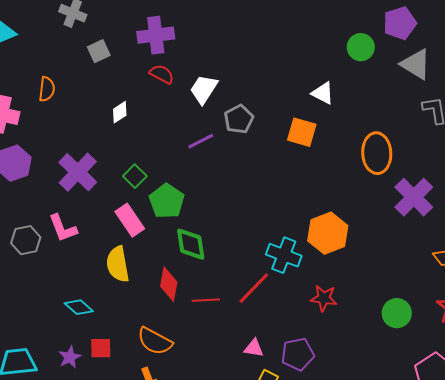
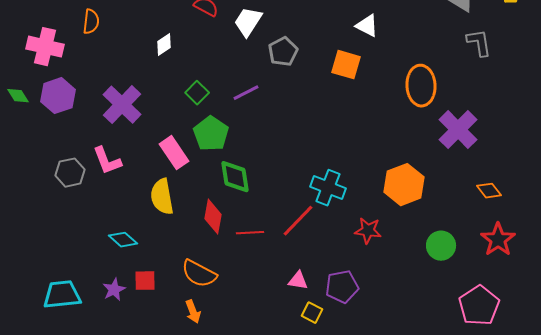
purple line: (201, 141) -> (246, 93), moved
green square: (135, 176) -> (197, 93), moved
orange hexagon: (328, 233) -> (404, 185), moved

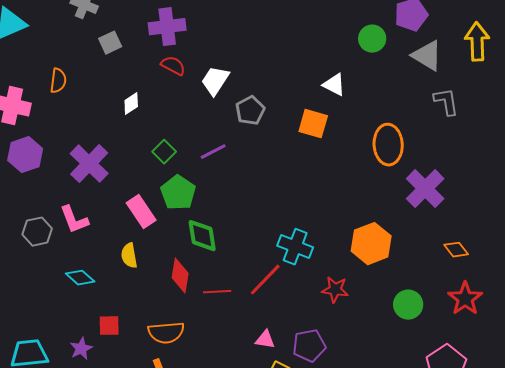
yellow semicircle: (162, 197) -> (129, 256), size x0.7
cyan diamond: (123, 240) -> (80, 278), moved
orange semicircle: (199, 274) -> (166, 333), turned -33
red square: (145, 281) -> (109, 326), moved

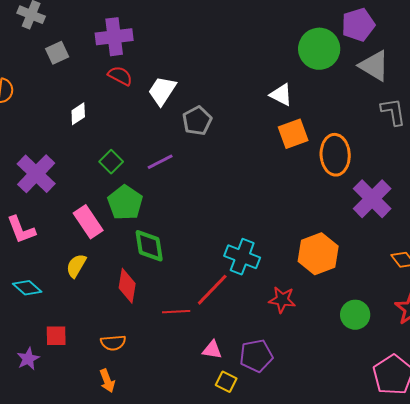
green circle: (372, 39) -> (319, 49), size x1.5
orange square: (313, 124) -> (293, 134), moved, turned -36
yellow semicircle: (129, 256) -> (76, 266), turned 40
red line: (217, 292) -> (176, 312), moved
orange semicircle: (166, 333) -> (113, 343), size x0.7

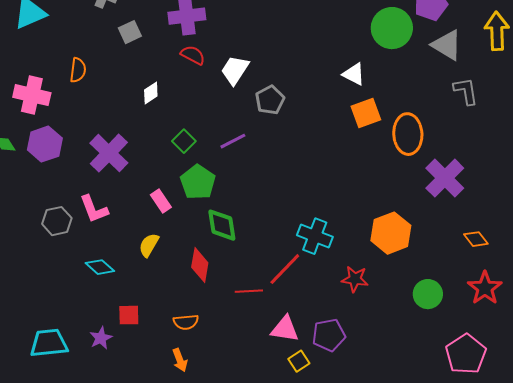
pink rectangle: (88, 222) -> (161, 201), size x0.7
pink triangle: (212, 350) -> (285, 329), size x1.4
yellow square: (226, 382) -> (299, 361), turned 30

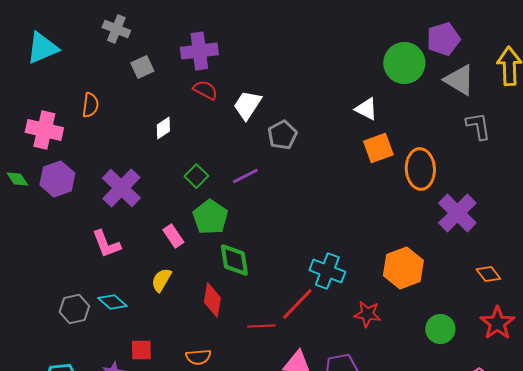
gray hexagon: (57, 221) -> (74, 309), moved

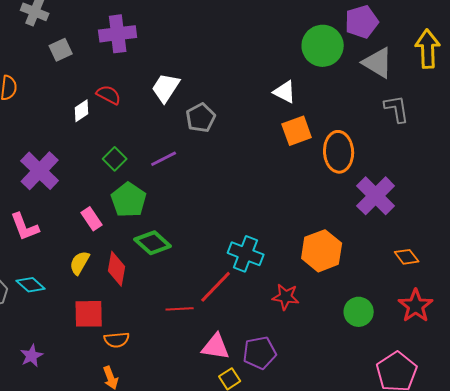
red semicircle: (205, 90) -> (109, 95), moved
green diamond: (234, 260) -> (153, 243), turned -39
red diamond: (212, 300) -> (117, 269), moved
red square: (141, 350) -> (89, 314), moved, size x1.4

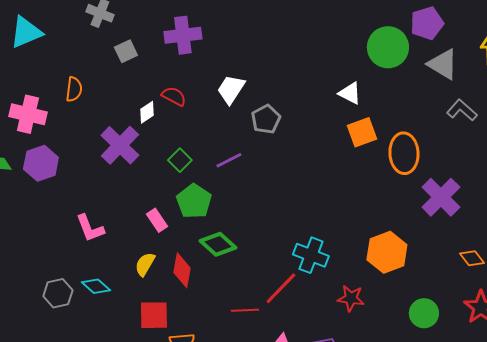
gray L-shape: (397, 109) -> (462, 110), turned -40
purple cross: (40, 171) -> (120, 145), moved

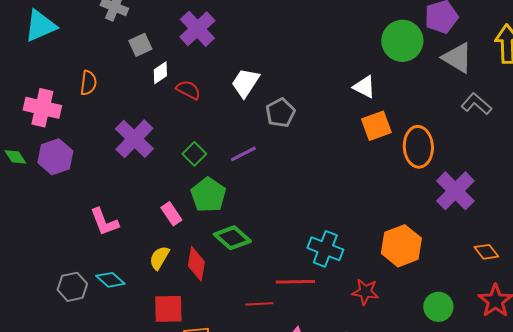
purple cross: (183, 35) -> (197, 29), turned -36
white diamond: (147, 112) -> (160, 73), moved
red line: (281, 288) -> (295, 282), turned 45

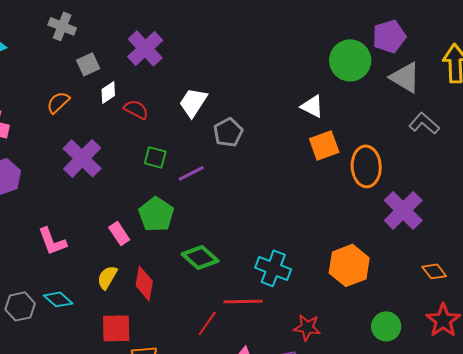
orange semicircle: (88, 83) -> (58, 102), moved, turned -140
green square: (194, 154) -> (155, 157), moved, turned -30
green diamond: (232, 238) -> (200, 257), moved
red star: (365, 292) -> (307, 327), moved
red line: (259, 304) -> (207, 323), turned -52

